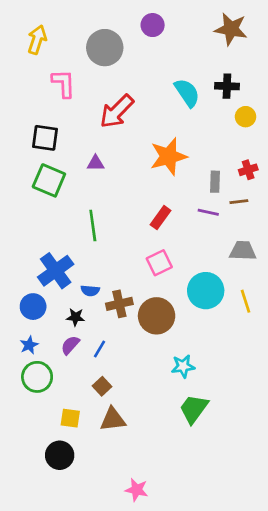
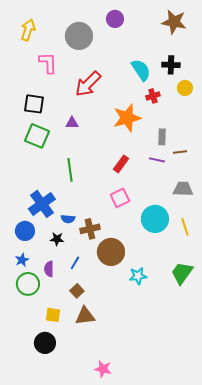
red cross: (248, 170) -> (153, 96), moved
brown circle: (157, 316) -> (111, 252), moved
purple semicircle: (70, 345) -> (49, 269), moved, turned -42
green trapezoid: (194, 409) -> (182, 273), moved

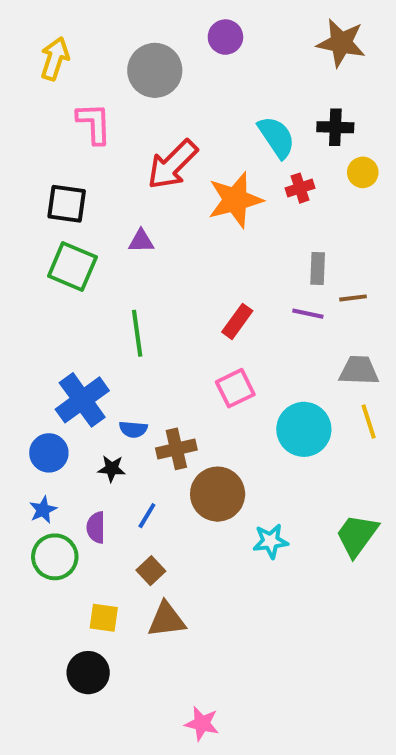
orange star: (127, 118) -> (235, 200), moved
yellow line: (185, 227) -> (369, 421), moved

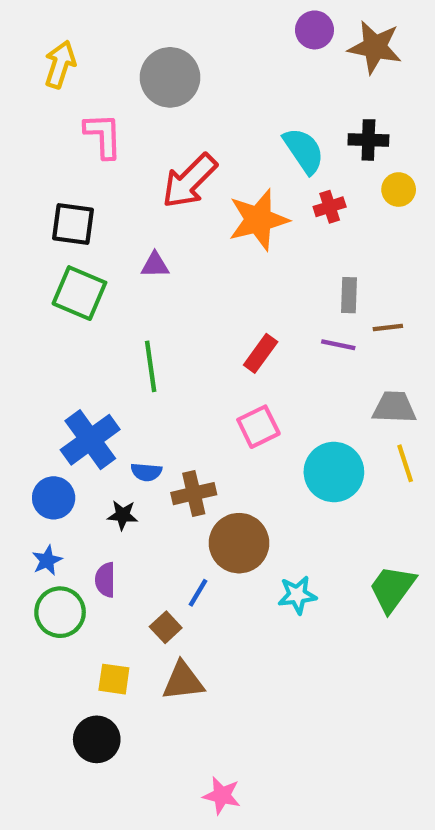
purple circle: (225, 37) -> (314, 30), moved
blue line: (147, 516) -> (198, 593), moved

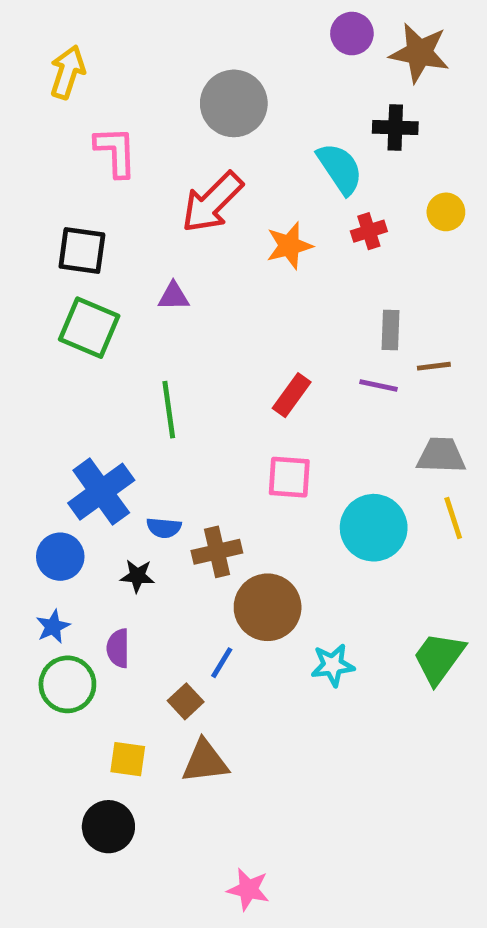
gray circle: (170, 77) -> (234, 103), moved
black cross: (368, 140) -> (395, 128), moved
orange star: (258, 220) -> (289, 246), size x0.7
pink square: (258, 427) -> (289, 477), turned 30

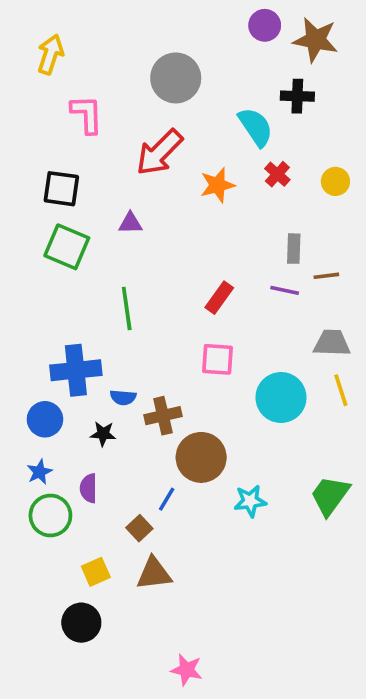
yellow circle: (446, 212) -> (335, 181), moved
red cross: (369, 231) -> (277, 174), turned -30
blue cross: (101, 492) -> (76, 370), turned 30
yellow square: (128, 759) -> (96, 572), turned -32

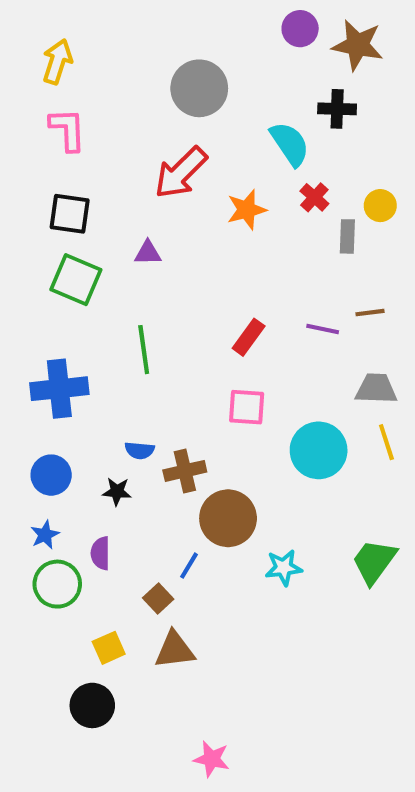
pink L-shape: (87, 114) -> (68, 129), moved
gray rectangle: (294, 249) -> (347, 236), moved
blue cross: (76, 370) -> (59, 389), moved

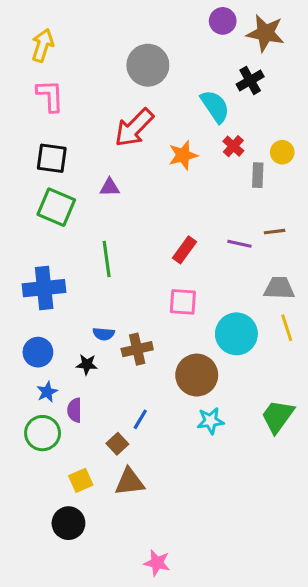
black cross: (337, 109) -> (250, 80), turned -32
brown circle: (228, 518) -> (197, 375), moved
blue star: (45, 535) -> (47, 392), moved

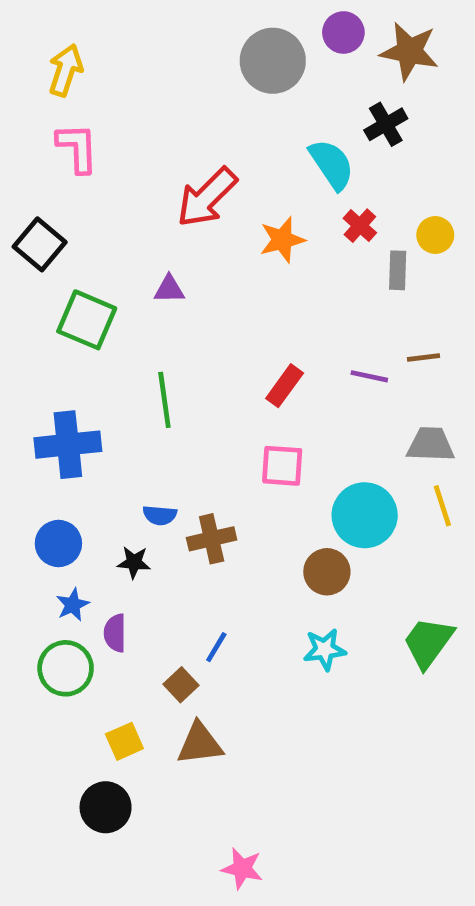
gray circle: (148, 65) -> (273, 61), moved
black square: (52, 158) -> (40, 244), moved, turned 32
brown circle: (197, 375) -> (327, 572), moved, size x0.7

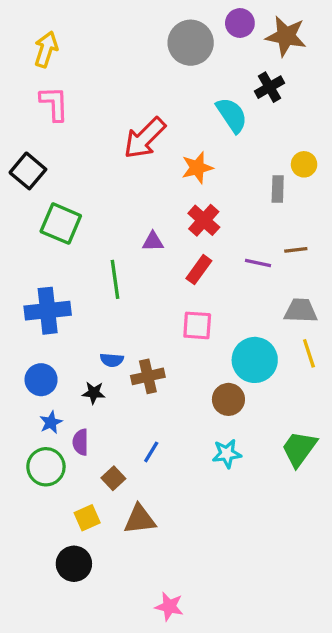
red cross: (360, 226) -> (204, 220), moved, size x1.4
purple triangle: (169, 289) -> (153, 242), moved
brown square: (181, 685) -> (113, 478), moved

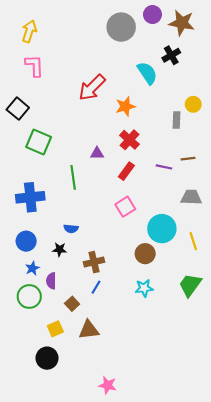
pink square: (197, 325) -> (125, 207), turned -36
yellow line: (309, 353) -> (193, 241), moved
brown cross: (148, 376) -> (94, 262), moved

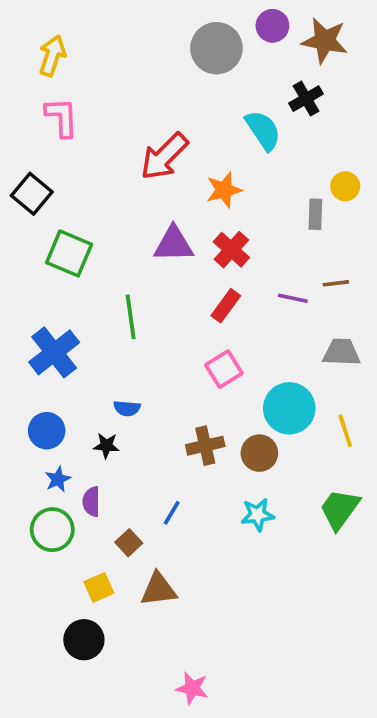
purple triangle: (97, 153) -> (174, 244), moved, size x1.6
blue cross: (30, 197) -> (54, 352), turned -32
brown cross: (94, 262) -> (205, 446), moved

